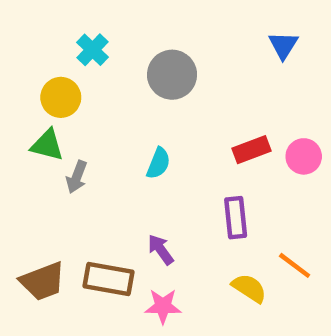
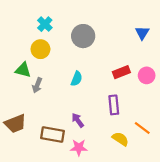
blue triangle: (283, 45) -> (142, 33), moved
yellow circle: (61, 97) -> (40, 49), moved
brown trapezoid: (43, 281) -> (15, 124), moved

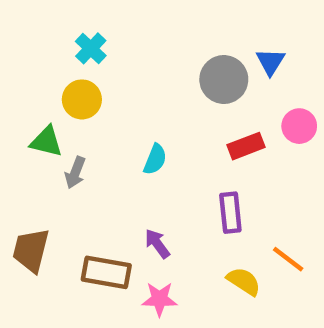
blue triangle: (142, 33) -> (270, 62), moved
gray circle: (83, 36) -> (224, 80), moved
pink circle: (147, 75) -> (299, 126), moved
brown trapezoid: (15, 124) -> (31, 250), turned 125

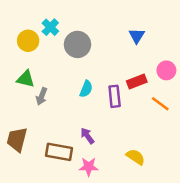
blue triangle: (270, 62) -> (137, 36), moved
gray circle: (224, 80) -> (77, 44), moved
yellow circle: (82, 99) -> (28, 41), moved
purple rectangle: (230, 213) -> (115, 96), moved
orange line: (288, 259) -> (160, 104), moved

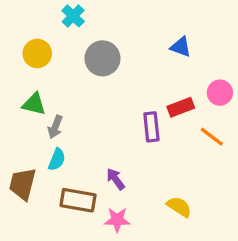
cyan cross: (50, 27) -> (73, 16), moved
blue triangle: (137, 36) -> (181, 47), turned -42
cyan semicircle: (86, 89) -> (57, 159), moved

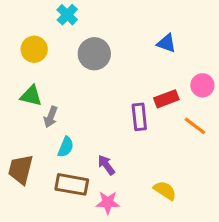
cyan semicircle: (57, 159) -> (66, 147), moved

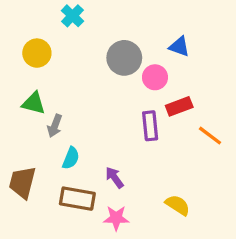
gray circle: (94, 54) -> (124, 58), moved
pink circle: (202, 85) -> (155, 77), moved

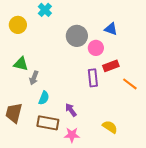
yellow circle: (37, 53) -> (18, 25), moved

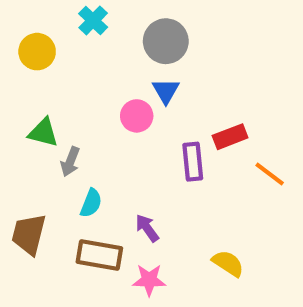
blue triangle: (111, 29) -> (166, 91), moved, turned 40
gray circle: (77, 36) -> (166, 41), moved
pink circle: (96, 48) -> (137, 116), moved

